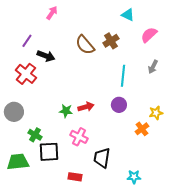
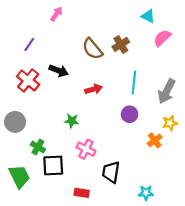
cyan triangle: (128, 15) -> (148, 16), moved
black arrow: (46, 56) -> (59, 71), moved
gray arrow: (153, 67) -> (167, 91), moved, size x1.6
red arrow: (86, 107) -> (94, 89), moved
green trapezoid: (18, 162) -> (19, 176), turned 70

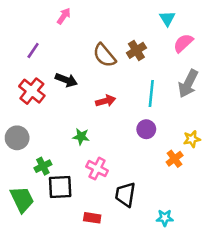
cyan triangle: (148, 16) -> (167, 18), turned 32
gray arrow: (167, 91) -> (188, 84), moved
green cross: (38, 147) -> (43, 166), turned 32

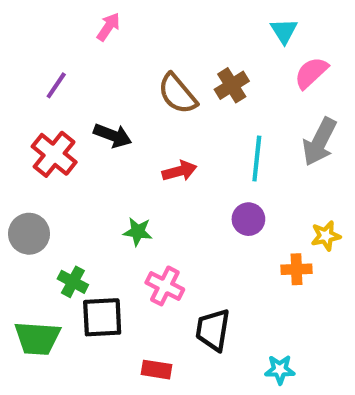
orange cross: (175, 159) -> (297, 269), turned 35
green cross: (43, 166) -> (73, 282), turned -35
green trapezoid: (22, 199) -> (37, 338), turned 120

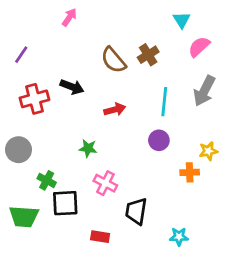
purple line: (56, 85) -> (21, 55), moved
red cross: (54, 154) -> (35, 99), turned 36

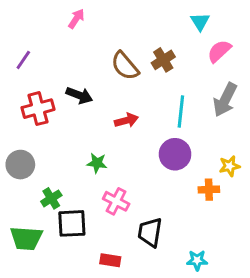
purple circle: (159, 140) -> (175, 154), size x1.4
green cross: (47, 180) -> (51, 198), turned 30

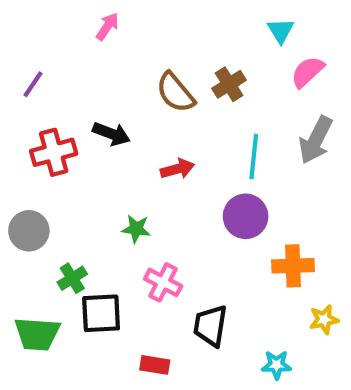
yellow star: (230, 166) -> (324, 319), moved
orange cross: (209, 190) -> (293, 266), size x1.4

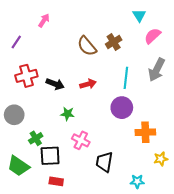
pink arrow: (107, 26) -> (44, 20), moved
black arrow: (111, 134) -> (55, 84), moved
green trapezoid: (37, 334) -> (18, 166), turned 30
red rectangle: (155, 365) -> (56, 181), moved

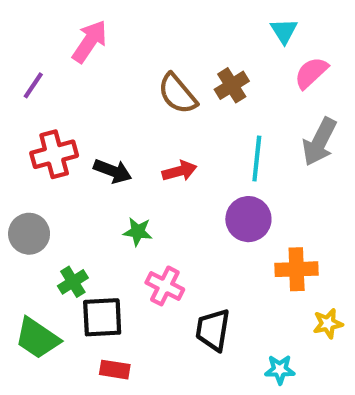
pink arrow: (44, 20) -> (90, 41), size x1.5

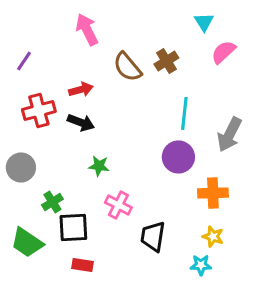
pink arrow: (90, 41) -> (87, 29), moved, turned -60
gray arrow: (320, 142) -> (229, 134), moved
red arrow: (179, 171) -> (81, 89), moved
yellow star: (328, 324) -> (213, 236), moved, turned 30

